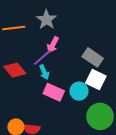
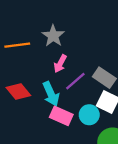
purple line: (42, 57) -> (75, 81), moved
cyan arrow: (44, 72) -> (51, 94), size x1.5

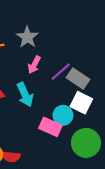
purple line: (75, 81) -> (61, 72), moved
pink rectangle: (61, 116) -> (50, 127), moved

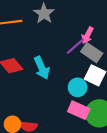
pink arrow: (34, 65) -> (87, 35), moved
pink rectangle: (50, 127) -> (79, 110), moved

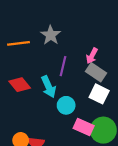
purple line: (75, 46) -> (63, 66), moved, turned -36
cyan circle: (78, 87) -> (66, 105), moved

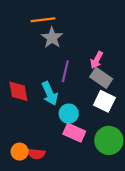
orange line: (19, 43) -> (43, 20), moved
red diamond: (20, 85) -> (18, 91), turned 30
pink rectangle: (84, 127) -> (74, 133), moved

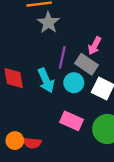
gray rectangle: (101, 78) -> (87, 64), moved
cyan circle: (69, 114) -> (74, 83), moved

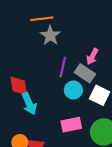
cyan arrow: (46, 80) -> (29, 104), moved
pink rectangle: (71, 121) -> (71, 125), turned -36

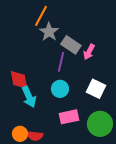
orange line: (42, 19) -> (41, 16), turned -55
gray rectangle: (85, 73) -> (71, 45), moved
cyan circle: (73, 90) -> (60, 89), moved

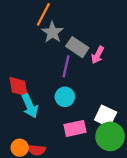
white square: (96, 89) -> (106, 116), moved

